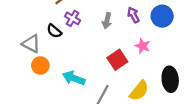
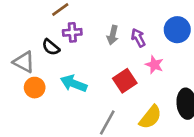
purple arrow: (133, 15) -> (138, 38), moved
purple cross: (73, 18) -> (72, 32), turned -35
cyan arrow: (74, 78) -> (74, 83), moved

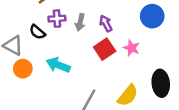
gray arrow: (113, 35) -> (80, 22), moved
purple arrow: (138, 38) -> (106, 23), moved
red square: (125, 81) -> (105, 49), moved

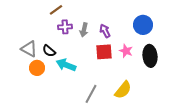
black semicircle: (37, 32) -> (49, 51), moved
red square: (105, 49) -> (104, 52), turned 30
black ellipse: (161, 83) -> (150, 56), moved

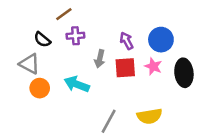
blue circle: (143, 25) -> (161, 40), moved
gray arrow: (84, 30) -> (100, 59), moved
black semicircle: (49, 51) -> (42, 40), moved
yellow semicircle: (123, 90) -> (149, 116), turned 42

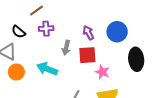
pink star: (153, 66) -> (102, 72), moved

